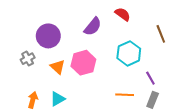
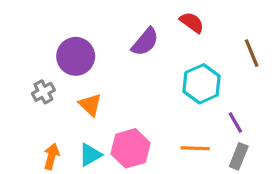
pink hexagon: (83, 63) -> (131, 148), moved

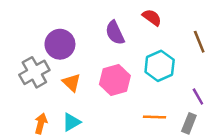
purple semicircle: (145, 42) -> (115, 33), turned 115
gray cross: (43, 92) -> (34, 72), size x1.6
purple line: (235, 123) -> (198, 97), moved
pink hexagon: (131, 148) -> (115, 80), moved

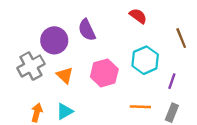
purple semicircle: (115, 33) -> (87, 30), moved
purple line: (198, 97) -> (172, 81), moved, turned 49

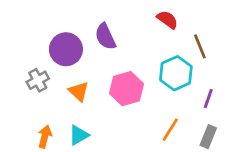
brown line: (181, 38) -> (200, 46), moved
gray cross: (31, 66) -> (38, 80), size x0.7
orange line: (140, 107) -> (170, 130), turned -60

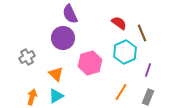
red semicircle: (167, 20) -> (119, 23), moved
purple semicircle: (105, 37) -> (70, 14), moved
purple circle: (66, 49) -> (63, 38), moved
orange triangle: (79, 92) -> (56, 74), moved

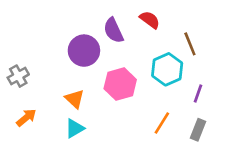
purple semicircle: (70, 14) -> (114, 30), moved
red semicircle: (119, 23) -> (150, 20), moved
gray cross: (27, 57) -> (18, 76), moved
orange arrow: (32, 97) -> (26, 118), moved, turned 35

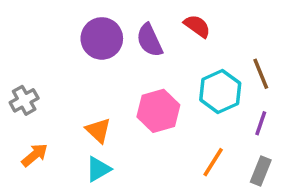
brown line: (190, 44) -> (261, 74), moved
purple circle: (84, 51) -> (102, 38), moved

